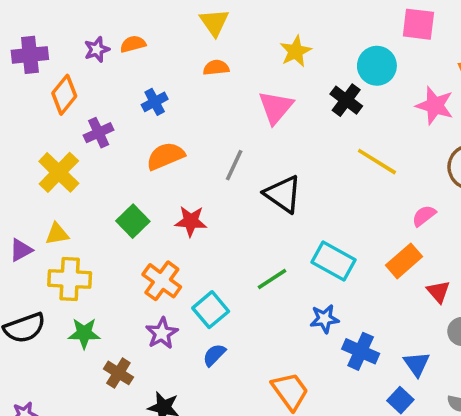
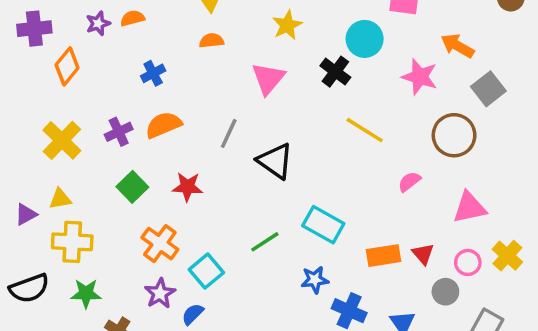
purple cross: (99, 133) -> (119, 132), moved
orange rectangle: (404, 261) -> (384, 256), moved, turned 32
blue semicircle: (214, 355) -> (193, 314), moved

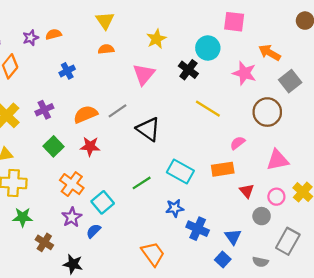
orange semicircle: (163, 125) -> (85, 114), moved
gray line: (229, 133) -> (117, 111), turned 30
orange rectangle: (384, 256) -> (223, 169), moved

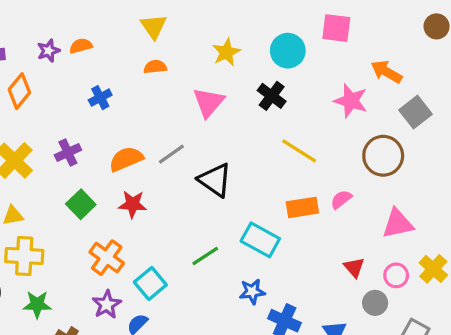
cyan circle: (208, 48) -> (288, 51), moved
orange rectangle: (223, 169) -> (302, 207), moved

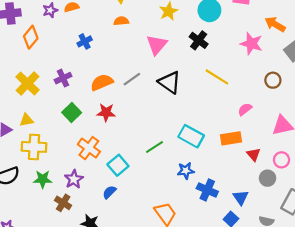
brown circle: (383, 156) -> (273, 80), size x0.6
black triangle: (215, 180) -> (170, 82), moved
orange rectangle: (302, 207) -> (231, 138), moved
purple star: (107, 304) -> (74, 179), moved

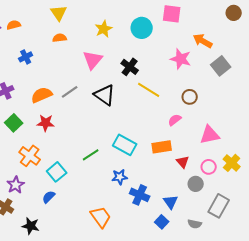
black cross: (199, 40) -> (130, 67), moved
brown circle: (273, 80) -> (190, 97), moved

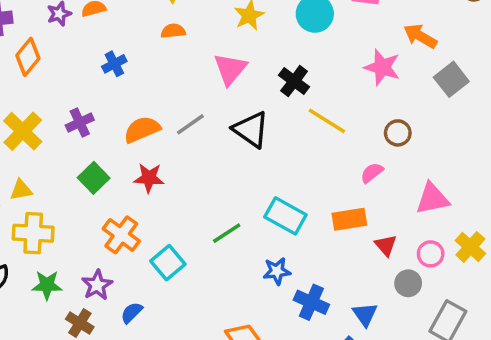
blue semicircle: (49, 197) -> (132, 313), moved

